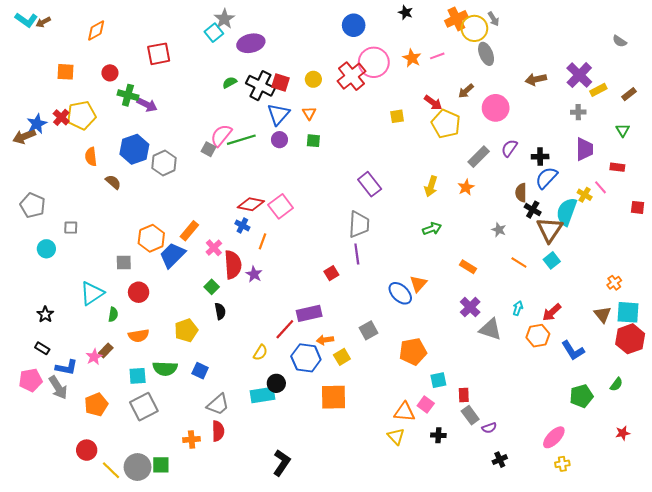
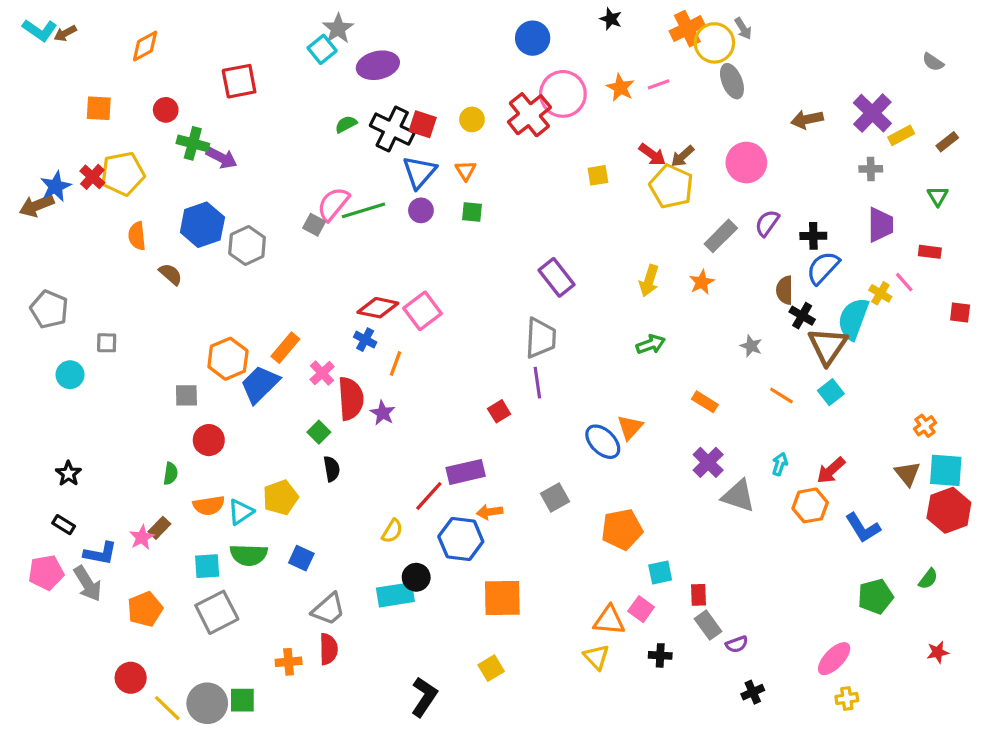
brown arrow: (466, 91) -> (683, 156), moved
cyan triangle: (92, 293) -> (241, 512), moved, size x0.7
yellow square: (342, 357) -> (491, 668), moved

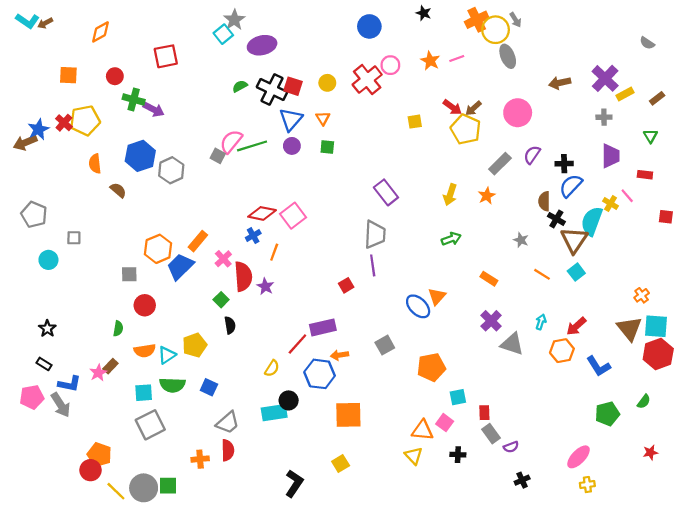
pink circle: (563, 94) -> (390, 65), size x0.6
blue cross: (365, 340) -> (253, 236), turned 32
brown triangle: (907, 474) -> (629, 329), size x1.4
orange pentagon: (145, 609) -> (99, 455), moved, turned -30

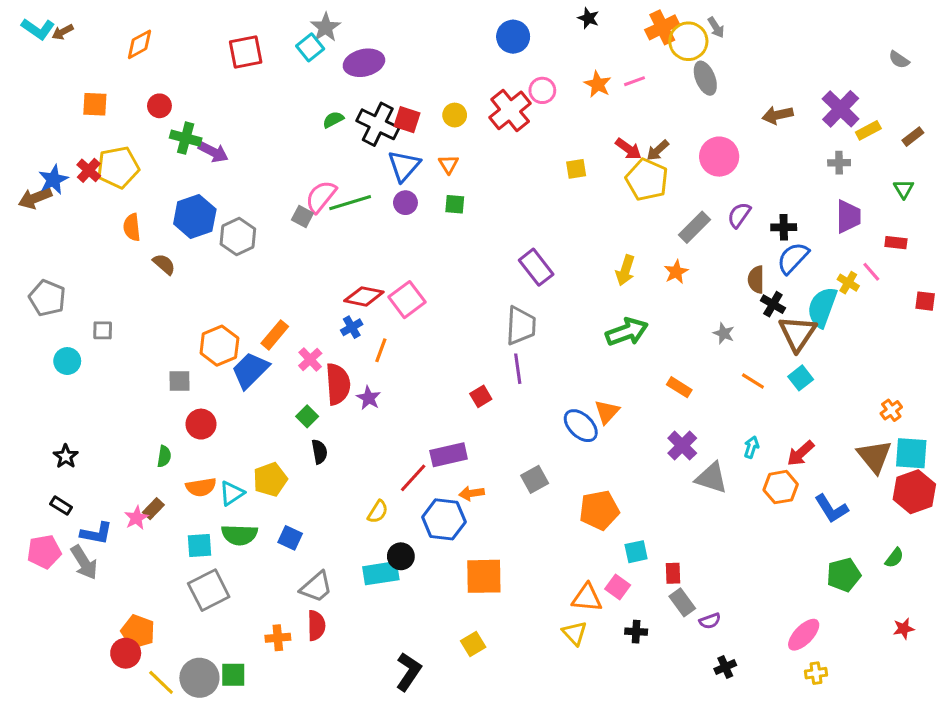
red square: (166, 56) -> (246, 52), moved
green arrow: (451, 239) -> (627, 332), size x1.5

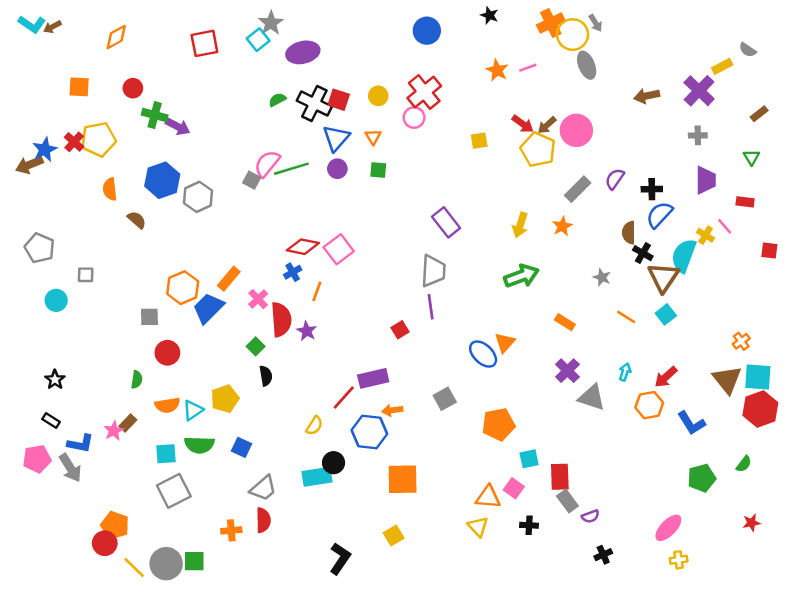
pink circle: (542, 90) -> (414, 118), moved
yellow rectangle: (868, 130) -> (722, 66), moved
pink circle: (719, 157) -> (576, 130), moved
red rectangle: (673, 573) -> (560, 477), size x1.5

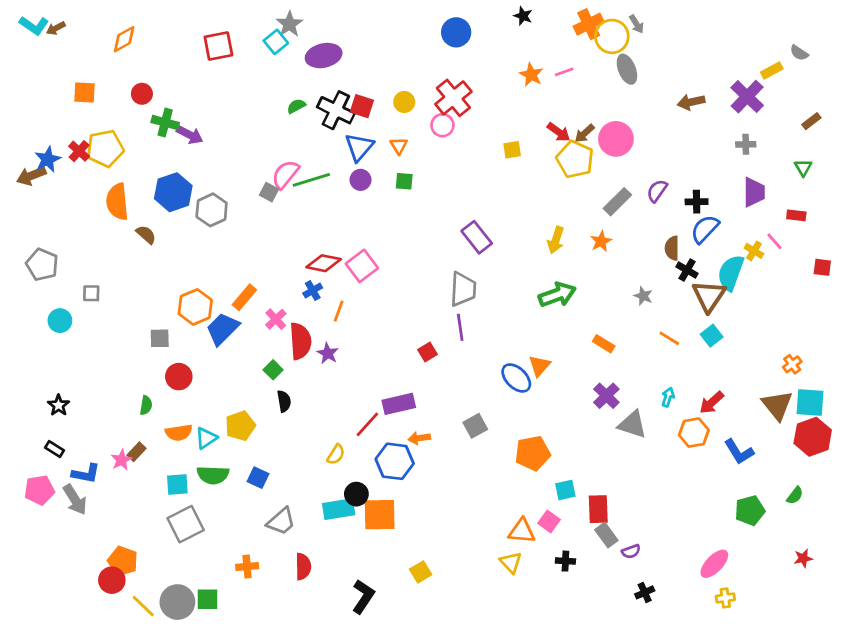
orange semicircle: (110, 189) -> (117, 202), size x1.5
orange square: (403, 479) -> (380, 515), moved
red semicircle: (263, 520) -> (303, 566), moved

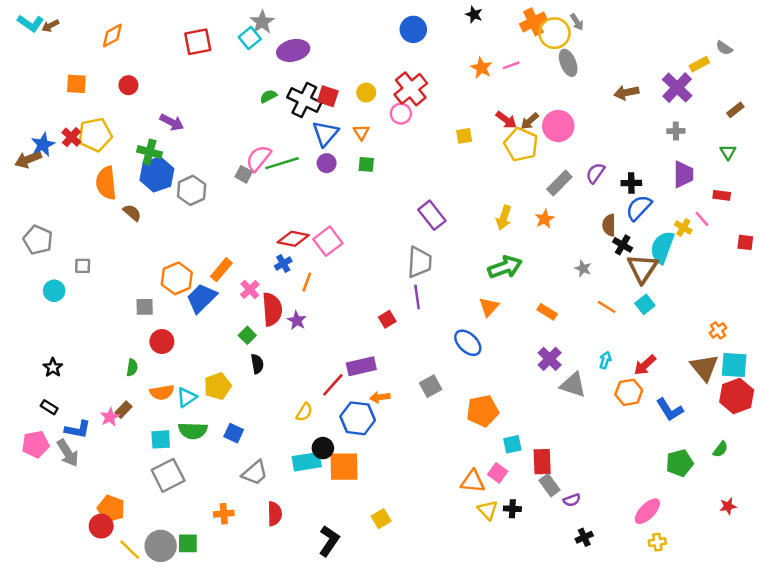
green cross: (165, 122) -> (149, 152), moved
orange triangle: (539, 366) -> (489, 307), moved
yellow triangle: (511, 562) -> (488, 510), moved

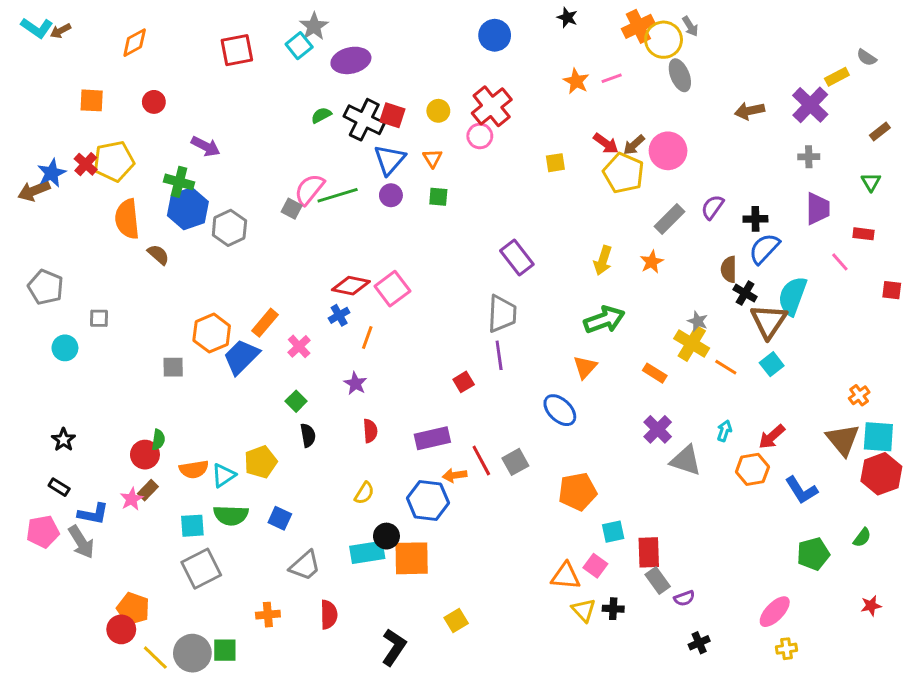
yellow cross: (683, 228) -> (692, 343), moved, size x1.6
red semicircle: (272, 309) -> (370, 431), moved, size x0.6
red circle: (162, 342) -> (145, 455), moved
red line: (333, 385) -> (481, 460), moved, turned -70

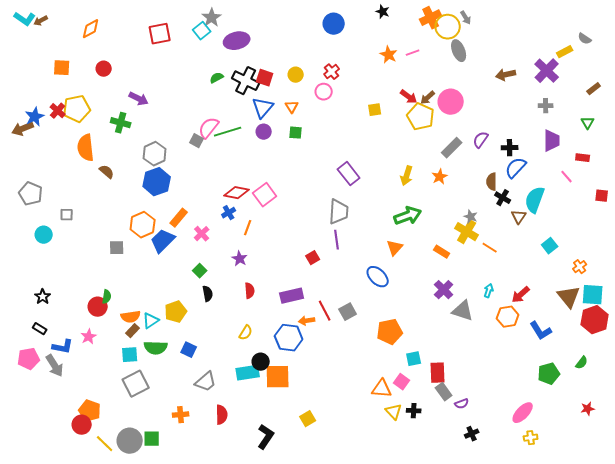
red cross: (492, 106) -> (332, 72), size x0.6
blue hexagon: (188, 209) -> (157, 182), moved
brown triangle: (769, 321) -> (519, 217), size x0.6
cyan square: (772, 364) -> (550, 246), moved
brown rectangle: (148, 490) -> (133, 331), moved

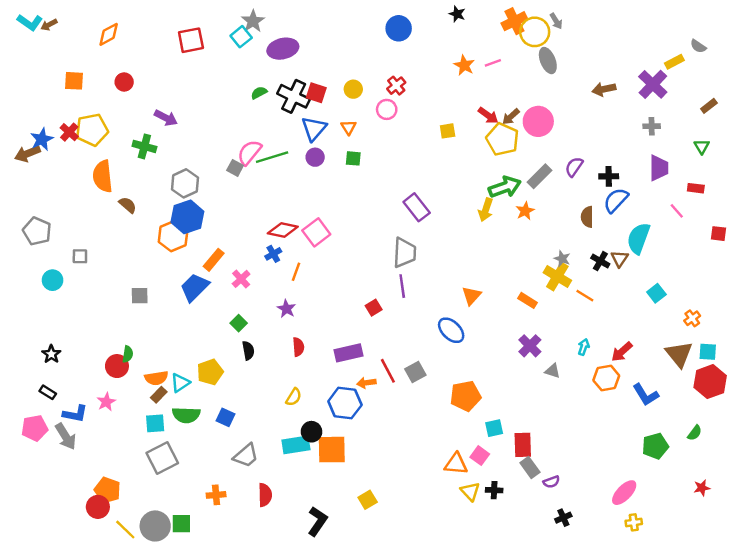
black cross: (503, 198) -> (600, 261), moved
green arrow: (408, 216) -> (505, 187), moved
orange hexagon: (143, 225) -> (173, 236), moved
cyan square: (593, 295) -> (708, 352), size x0.7
gray triangle: (463, 311) -> (553, 371), size x0.6

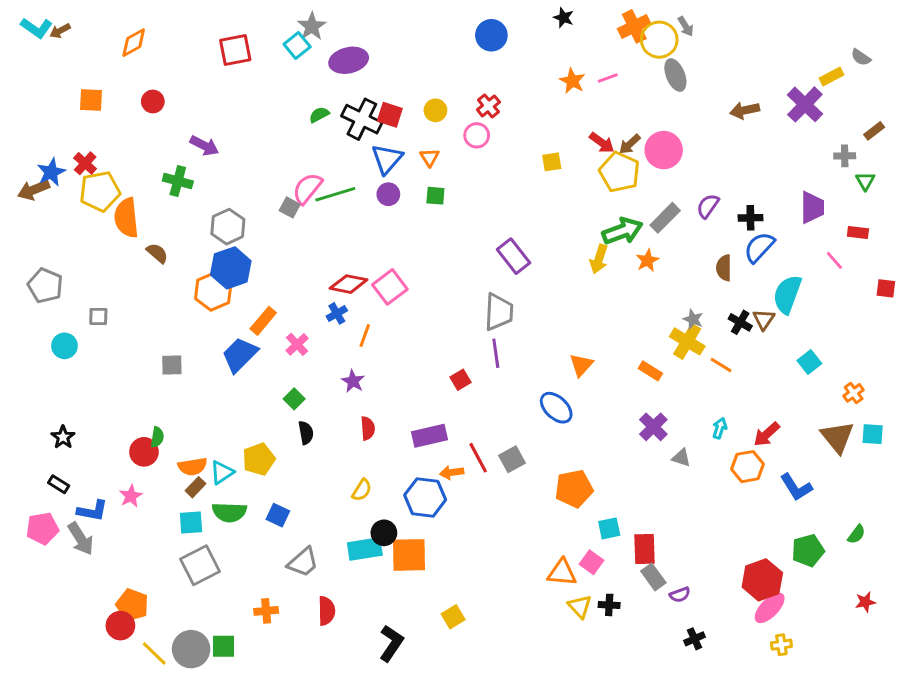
gray cross: (652, 126) -> (845, 156), moved
yellow pentagon: (92, 130) -> (100, 191), moved
red hexagon: (710, 382) -> (762, 580), moved

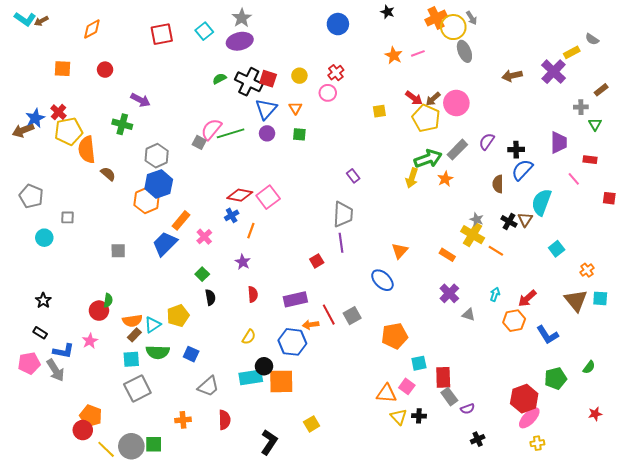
gray star: (312, 26) -> (242, 18), moved
purple rectangle: (513, 256) -> (353, 176), size x0.6

